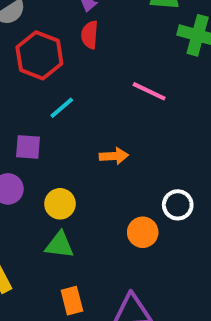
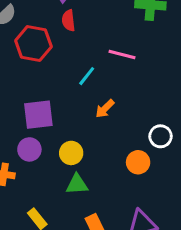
cyan line: (62, 108) -> (87, 76), moved
purple square: (28, 147) -> (38, 115), size x1.5
orange arrow: (114, 156) -> (105, 109), turned 150

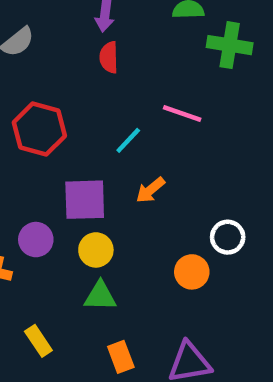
red hexagon: (33, 44) -> (39, 129), moved
purple square: (38, 115) -> (85, 200), moved

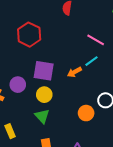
cyan line: (128, 140) -> (92, 61), moved
green triangle: (100, 296) -> (42, 116), turned 35

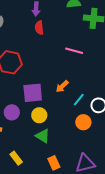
cyan line: (92, 61) -> (79, 100), moved

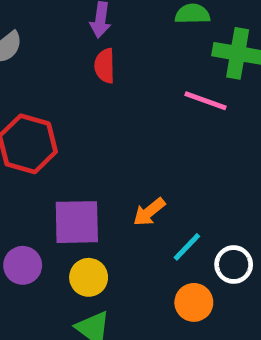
pink line: (74, 51) -> (205, 101), moved

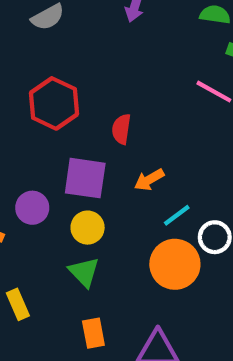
red semicircle: (105, 66) -> (121, 129), moved
orange circle: (194, 302) -> (175, 264), size x1.5

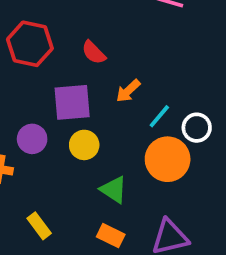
red semicircle: (121, 129) -> (94, 53), turned -40
green triangle: (84, 272) -> (114, 190), moved
orange rectangle: (93, 333) -> (111, 236), turned -40

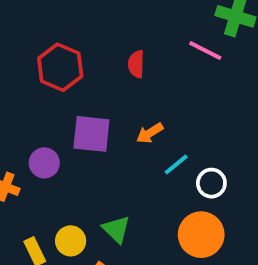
red semicircle: (94, 53) -> (136, 64), moved, turned 36
yellow circle: (84, 145) -> (71, 241), moved
orange circle: (168, 159) -> (201, 235), moved

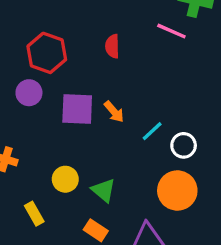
orange arrow: (150, 133) -> (114, 112), moved, turned -95
purple circle: (44, 163) -> (29, 93), moved
yellow circle: (71, 241) -> (65, 179), moved

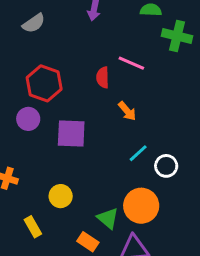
pink line: (171, 31) -> (131, 63), moved
orange arrow: (114, 112) -> (127, 111), moved
green triangle: (104, 190) -> (108, 218), moved
orange circle: (177, 191) -> (141, 206), moved

